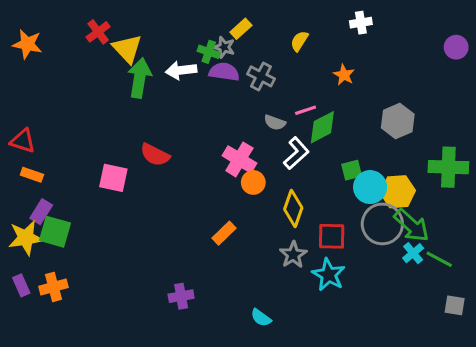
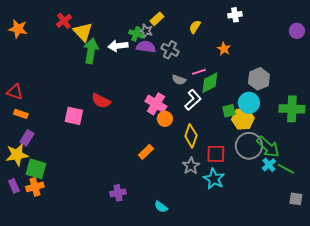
cyan circle: (370, 187) -> (249, 103), moved
yellow hexagon: (398, 192) -> (243, 119), moved
green square: (55, 232) -> (36, 169), moved
cyan semicircle: (261, 318) -> (161, 207), moved

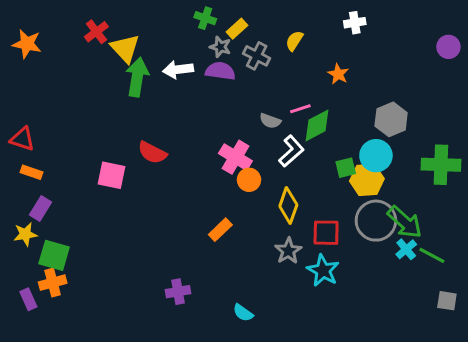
green cross: (136, 34) -> (205, 18), moved
gray cross: (170, 50) -> (257, 56), moved
yellow star: (17, 155) -> (25, 234), size x0.7
purple rectangle: (14, 186) -> (28, 299), moved

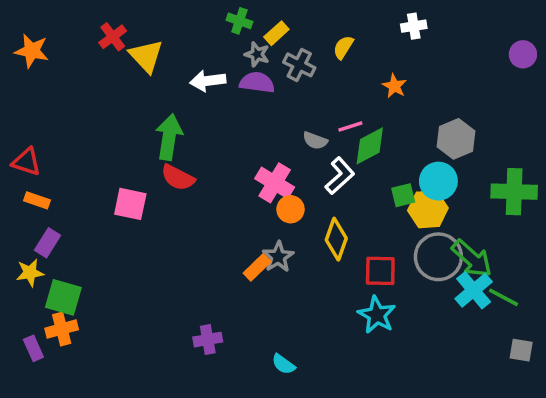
green arrow: (137, 77) -> (169, 137), moved
cyan cross: (406, 249) -> (474, 290), size x1.5
gray star: (288, 251) -> (278, 257), moved

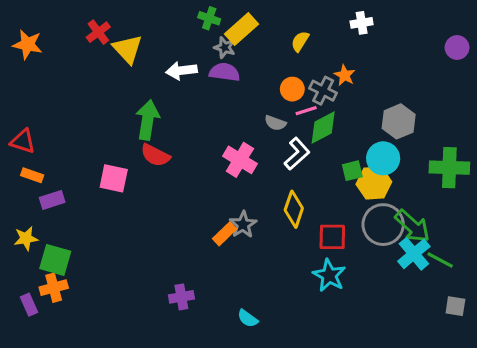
yellow rectangle: (276, 33) -> (241, 29), size x1.5
gray cross: (299, 65) -> (323, 91), moved
orange circle: (291, 209) -> (292, 89), moved
purple rectangle: (48, 243) -> (52, 200), moved, turned 40

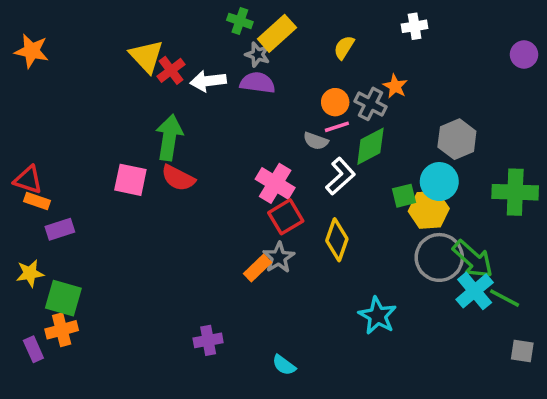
red cross: (98, 32) -> (171, 70), moved
pink line: (306, 111) -> (337, 127), moved
red triangle: (23, 141) -> (28, 180), moved
pink square: (114, 178) -> (130, 180), moved
red square: (332, 237) -> (286, 217), moved, turned -32

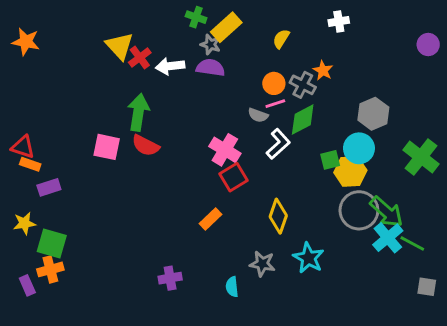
green cross: (515, 192) -> (421, 157), turned 36
yellow diamond: (337, 240) -> (278, 216), moved
gray star: (279, 257) -> (262, 264), moved, turned -30
cyan semicircle: (284, 365) -> (232, 287), moved, turned 48

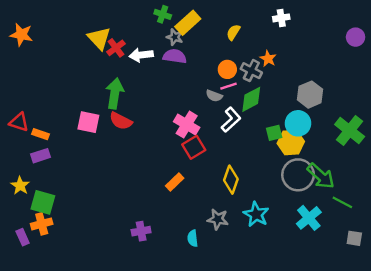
orange rectangle: (30, 164) -> (40, 134), moved
yellow star: (24, 223) -> (20, 186), turned -30
cyan cross: (388, 238) -> (309, 218), moved

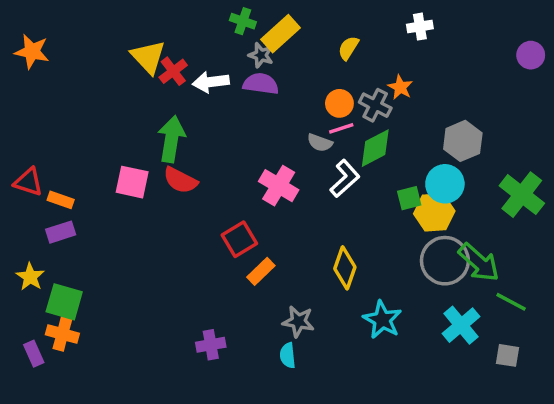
red square: (194, 147) -> (239, 239), moved
gray star: (218, 219) -> (298, 321), moved
orange cross: (42, 224) -> (62, 334), turned 30
gray square: (354, 238) -> (507, 355), moved

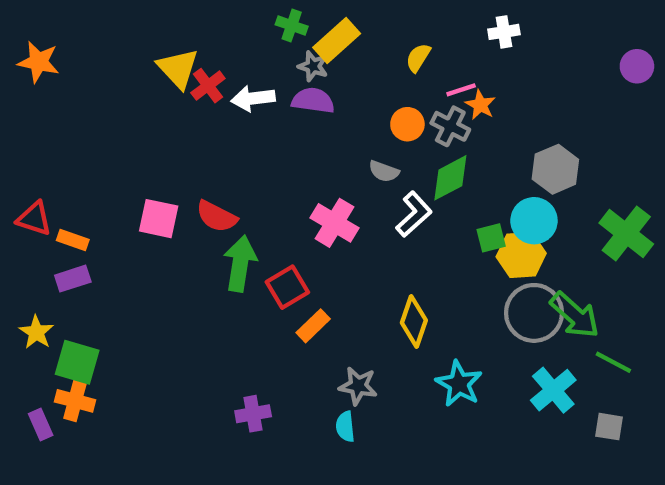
pink line: (341, 128) -> (461, 90), moved
green arrow: (171, 139) -> (240, 264), moved

